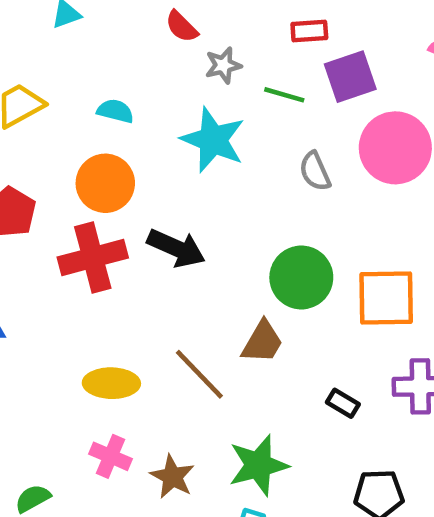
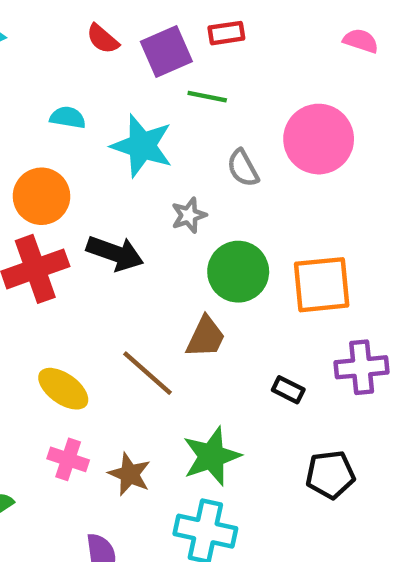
gray star: (223, 65) -> (189, 215), moved
purple square: (350, 77) -> (166, 51), moved
cyan semicircle: (115, 111) -> (68, 117), moved
yellow ellipse: (111, 383) -> (63, 389), turned 39

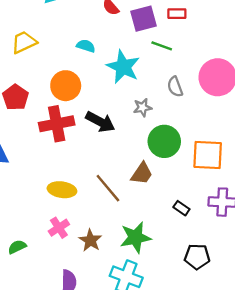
yellow ellipse: (63, 389) -> (62, 190), turned -36
pink cross: (68, 459) -> (59, 228), turned 30

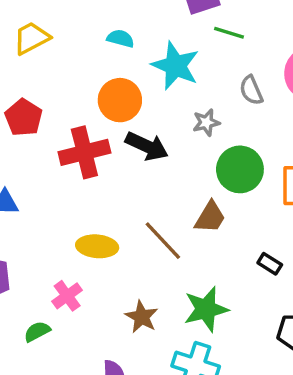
orange circle: (66, 86) -> (120, 100), moved
pink cross: (59, 228) -> (67, 296), moved

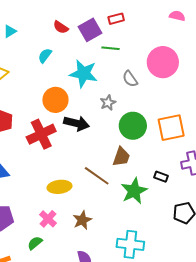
cyan semicircle: (120, 38) -> (45, 56), moved, turned -56
green star: (206, 309) -> (134, 191), moved
brown star: (142, 317) -> (82, 220), moved, turned 30

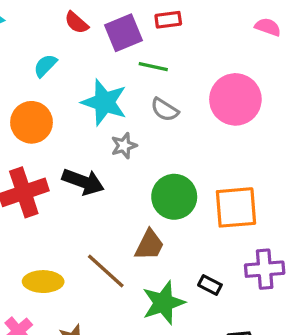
gray semicircle: (130, 79) -> (165, 110), moved, turned -30
orange circle: (55, 100) -> (32, 122), moved
gray star: (108, 103) -> (124, 146), moved

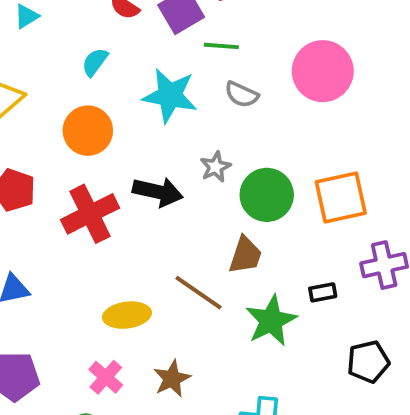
gray star: (124, 146) -> (216, 167), moved
black rectangle: (210, 285) -> (323, 292), turned -30

